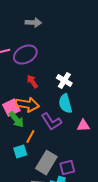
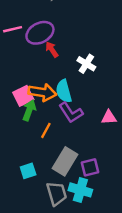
red arrow: (32, 82) -> (52, 49), moved
cyan semicircle: (65, 104) -> (64, 91), moved
green arrow: (16, 120) -> (29, 110), turned -120
cyan square: (20, 152) -> (28, 171), moved

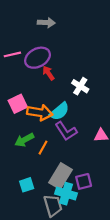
cyan semicircle: (64, 91) -> (59, 111), turned -115
pink square: (23, 96) -> (18, 104), moved
green arrow: (29, 110) -> (24, 140), moved, turned -138
cyan cross: (80, 190) -> (66, 194), moved

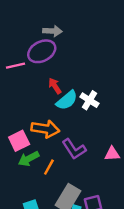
purple ellipse: (38, 58) -> (42, 51), moved
pink square: (18, 104) -> (19, 141), moved
cyan semicircle: (59, 111) -> (67, 100), moved

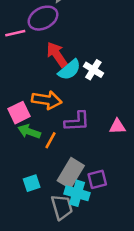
red arrow: (55, 86) -> (57, 55), size x1.5
purple L-shape: (74, 149) -> (77, 121), turned -60
green arrow: (29, 159) -> (29, 131), turned 48

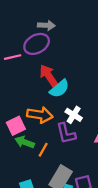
white cross: (93, 70) -> (74, 115), moved
purple L-shape: (77, 121) -> (66, 133), turned 80

